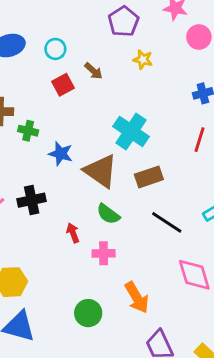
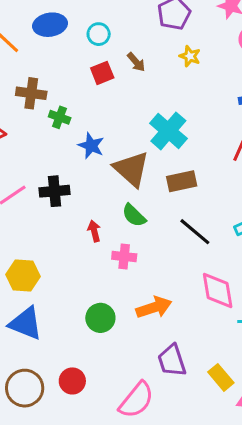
orange arrow: (137, 298) -> (154, 307), turned -84

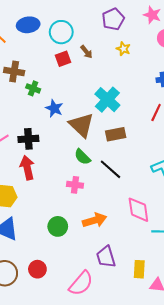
cyan circle: (99, 34) -> (61, 32), size x1.5
red arrow: (94, 231) -> (27, 168), moved, size x1.6
black line: (195, 232) -> (111, 169), moved
yellow rectangle: (221, 377) -> (139, 269), turned 42

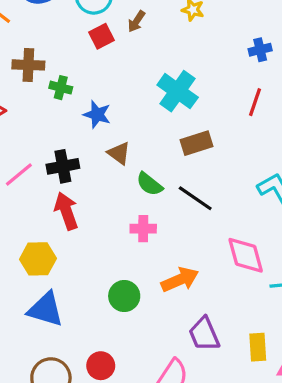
brown arrow: (86, 52) -> (136, 21), turned 80
brown triangle: (81, 125) -> (119, 153), moved, size x0.6

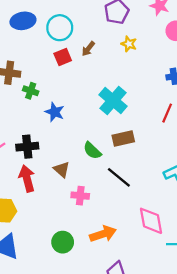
brown triangle: (119, 153) -> (62, 170), moved
green semicircle: (149, 184) -> (92, 151), moved

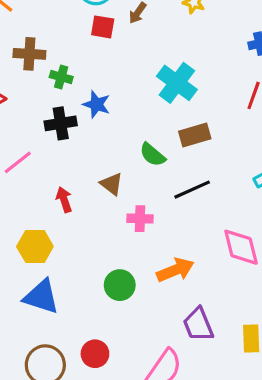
red square: (63, 57) -> (103, 27), turned 36
black cross: (27, 147) -> (61, 123), moved
black line: (119, 177) -> (192, 190), turned -60
red arrow: (27, 178) -> (64, 200), size x0.7

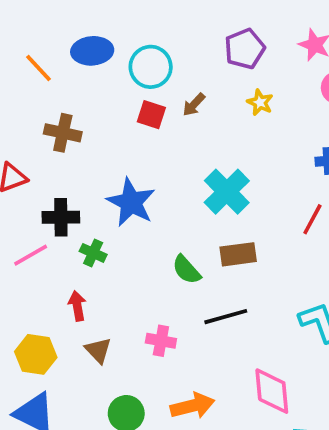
green cross: (61, 77) -> (93, 253), moved
blue star: (97, 104) -> (131, 202), size x1.5
black cross: (61, 123) -> (61, 217), moved
brown triangle: (112, 184) -> (98, 350), moved

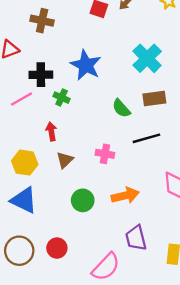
brown triangle: (98, 350) -> (65, 160), turned 30

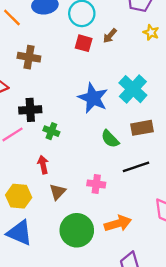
blue star: (86, 65) -> (93, 98), moved
green circle: (83, 200) -> (77, 230), size x1.5

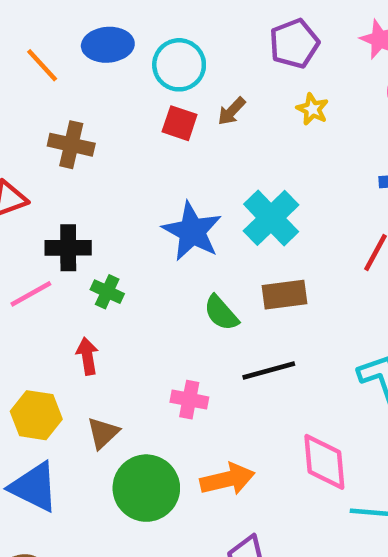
brown triangle: (57, 192) -> (103, 433), moved

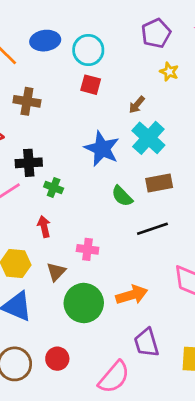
brown arrow: (232, 111) -> (137, 105), moved
pink cross: (189, 400) -> (88, 249), moved

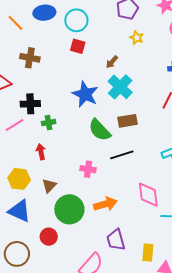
green cross: (54, 188) -> (49, 123), turned -32
green semicircle: (122, 196) -> (100, 130), size x1.4
pink cross: (88, 249) -> (88, 169), moved
red circle: (57, 359) -> (49, 237), moved

